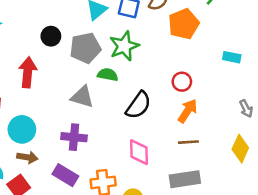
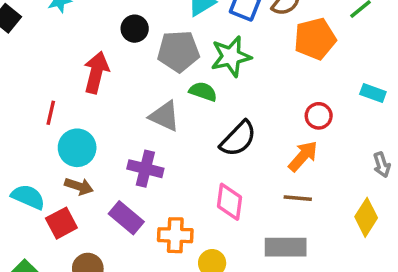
red circle: (182, 82) -> (319, 116), moved

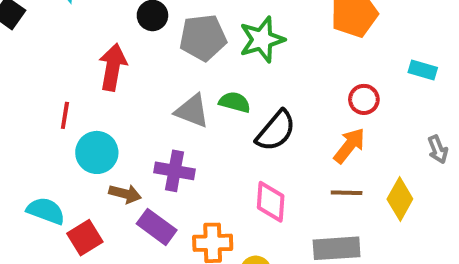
green semicircle: (203, 92) -> (235, 102), moved
brown arrow: (79, 186) -> (125, 194), moved
yellow diamond: (366, 217) -> (400, 199), moved

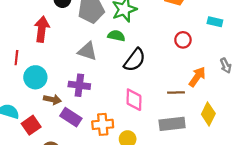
green semicircle: (235, 102) -> (116, 36), moved
orange arrow: (349, 146) -> (197, 77), moved
yellow diamond: (400, 199) -> (208, 114), moved

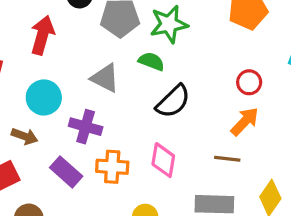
cyan circle: (35, 77) -> (44, 97), moved
orange arrow: (197, 77) -> (245, 121), moved
brown arrow: (52, 100) -> (25, 136), moved
orange cross: (103, 124) -> (112, 167), moved

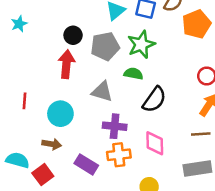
red arrow: (42, 35) -> (66, 64), moved
purple cross: (86, 127) -> (115, 126), moved

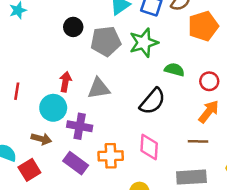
red arrow: (66, 64) -> (65, 82), moved, size x0.7
green semicircle: (133, 74) -> (174, 70), moved
gray triangle: (102, 92) -> (99, 88), turned -30
purple cross: (115, 126) -> (80, 126), moved

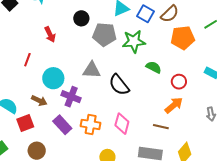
red arrow: (65, 82) -> (50, 34), moved, turned 133
black semicircle: (152, 101) -> (119, 85), moved, turned 90

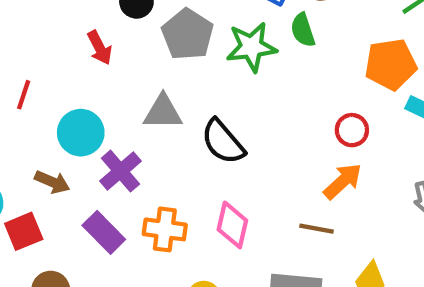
red arrow: (50, 34) -> (100, 48), moved
gray pentagon: (104, 35) -> (188, 34), turned 30
orange pentagon: (183, 38) -> (391, 64), moved
green semicircle: (154, 67) -> (303, 30), moved, turned -133
purple cross: (71, 97) -> (120, 171), turned 30

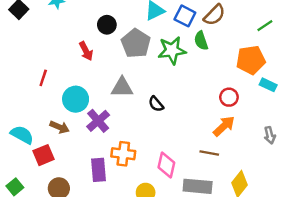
black semicircle: (223, 142) -> (156, 104), size x0.6
pink diamond: (232, 225) -> (166, 165), moved
purple rectangle: (104, 232) -> (99, 170), moved, turned 40

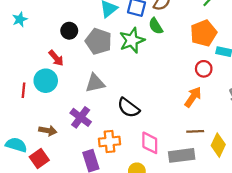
red circle: (229, 97) -> (204, 69), moved
cyan circle: (76, 99) -> (46, 81), moved
black semicircle: (156, 104) -> (128, 108), moved, size x1.5
brown line: (209, 153) -> (195, 131), moved

